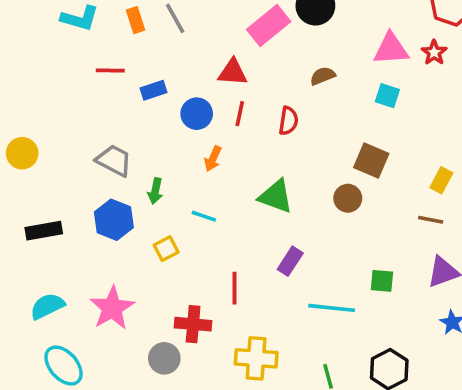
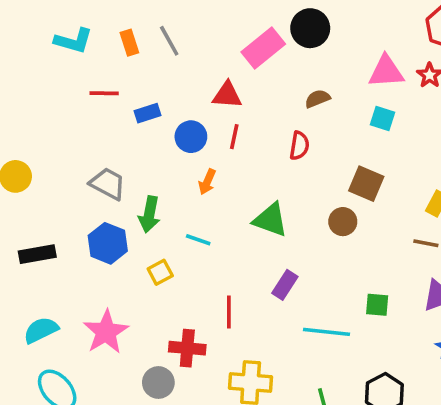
red semicircle: (288, 121) -> (299, 146), moved
green arrow: (155, 191) -> (149, 214), size x1.4

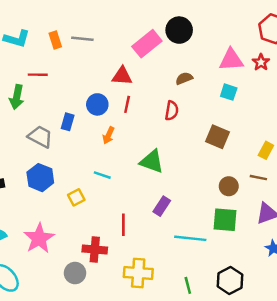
gray line: (169, 41) -> (82, 39), turned -55
blue rectangle: (148, 113) -> (68, 122), moved, turned -56
green arrow: (149, 214) -> (17, 97), moved
brown circle: (343, 222) -> (229, 186), moved
green square: (377, 305) -> (225, 220), size x1.5

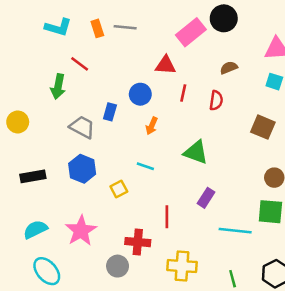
red line: (38, 75) -> (80, 64), turned 36
red line: (127, 104) -> (183, 93), moved

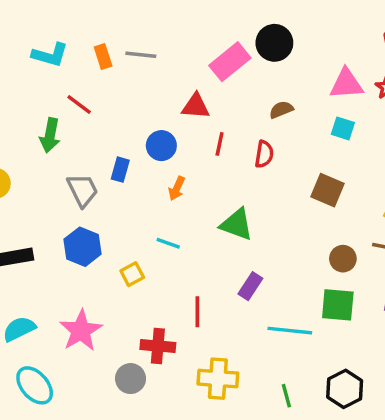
gray trapezoid: (82, 127) -> (83, 190), turned 36

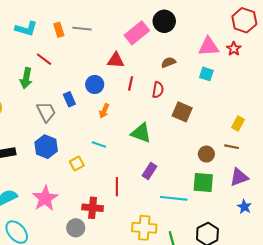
blue rectangle: (120, 170) -> (69, 99), turned -40
brown square: (327, 190) -> (182, 112), moved
yellow cross: (218, 379) -> (144, 228), moved

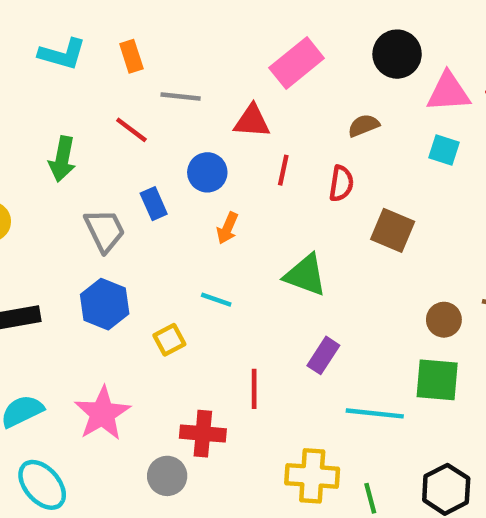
black circle: (164, 21) -> (397, 54), moved
gray line: (82, 29) -> (181, 96), moved
red line: (44, 59) -> (131, 130), moved

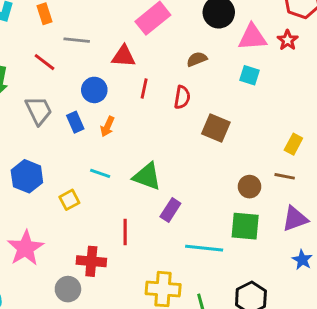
blue rectangle: (154, 204) -> (75, 122), moved
gray trapezoid: (105, 230) -> (39, 110), moved
green triangle: (306, 275) -> (147, 176), moved

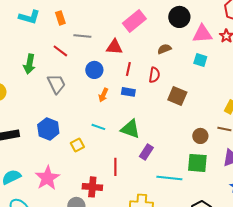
blue rectangle: (75, 122) -> (128, 92), moved, turned -56

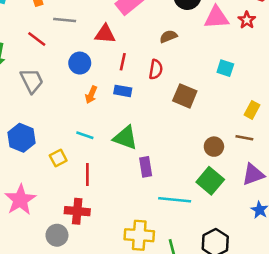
cyan square: (200, 60) -> (225, 68), moved
purple rectangle: (146, 152) -> (146, 167), turned -42
green square: (197, 163) -> (210, 181), turned 35
red line: (115, 167) -> (87, 174), moved

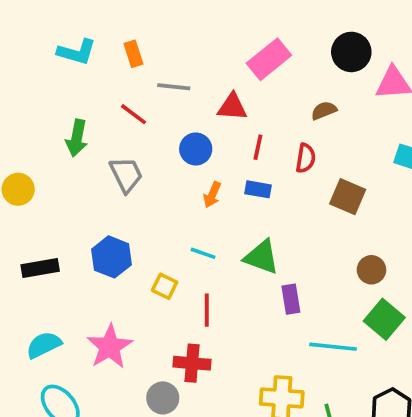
brown circle: (214, 147) -> (371, 270), moved
yellow square: (58, 158) -> (165, 286), turned -36

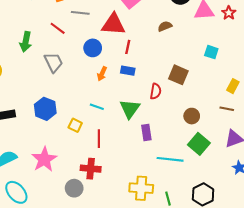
red triangle: (232, 107) -> (113, 24), size x1.4
red semicircle: (306, 158) -> (156, 91), moved
green triangle: (262, 257) -> (130, 109), turned 45

